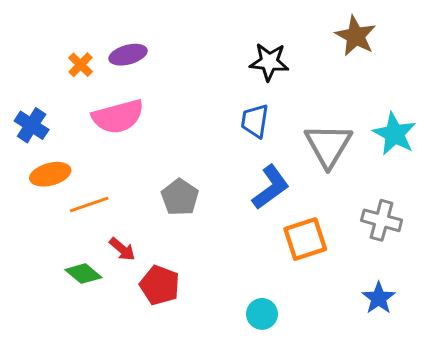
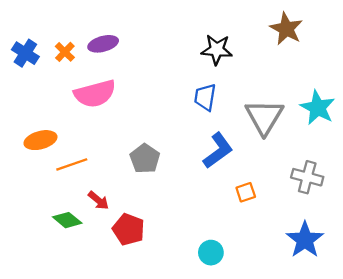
blue cross: (32, 125) -> (25, 53), moved
orange square: (305, 239) -> (246, 192), size x0.6
blue star: (379, 298) -> (305, 240), size x1.4

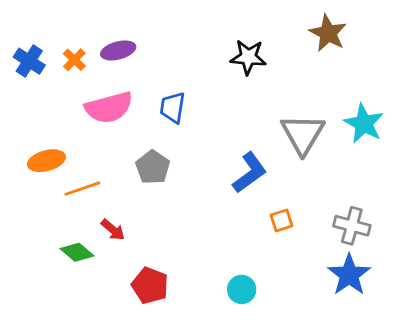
blue trapezoid: (205, 97) -> (173, 108), moved
gray pentagon: (145, 159) -> (153, 167), moved
gray cross: (307, 177) -> (352, 226), moved
red pentagon: (129, 229) -> (150, 285), moved

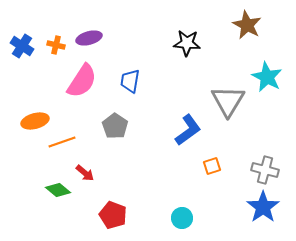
orange cross: (74, 60) -> (56, 45), turned -30
pink semicircle: (109, 108) -> (82, 81), turned -42
cyan star: (364, 123) -> (267, 77), moved

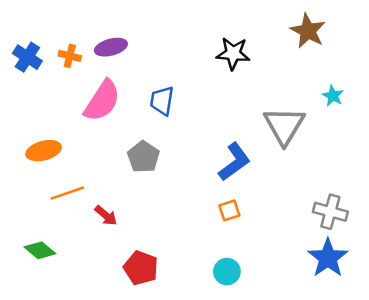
cyan star: (267, 77) -> (333, 96), size x0.6
orange line: (62, 142) -> (67, 193), moved
orange square: (212, 166) -> (229, 210), moved
green diamond: (58, 190) -> (40, 250), moved

